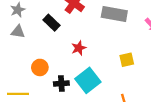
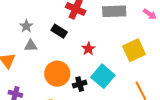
yellow square: (127, 60) -> (134, 50), size x1.6
orange circle: (40, 67) -> (57, 74), size x1.6

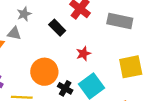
gray triangle: (31, 46) -> (14, 33), moved
black cross: (80, 84) -> (65, 88), turned 32

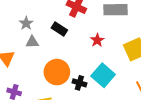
gray triangle: (14, 33) -> (32, 42), moved
red star: (83, 54) -> (97, 40), moved

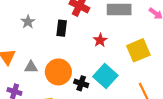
black rectangle: (59, 29) -> (62, 28), turned 63
gray triangle: (32, 42) -> (31, 67), moved

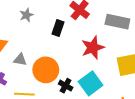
red star: (100, 40) -> (93, 48), size x1.6

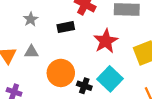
black rectangle: (58, 28) -> (66, 27), turned 70
gray triangle: (20, 60) -> (31, 52), moved

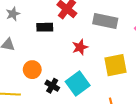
red star: (106, 41) -> (80, 47), size x0.7
orange circle: (61, 73) -> (32, 70), size x0.7

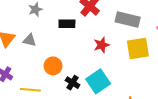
yellow square: (115, 65) -> (138, 48), moved

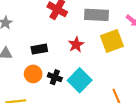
black rectangle: (67, 24) -> (39, 49), moved
black cross: (73, 83) -> (55, 77), moved

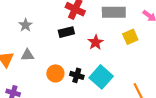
yellow square: (112, 41) -> (130, 37), size x0.7
black rectangle: (39, 49) -> (66, 32), moved

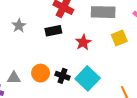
gray star: (25, 25) -> (19, 26), moved
gray triangle: (27, 55) -> (14, 78), moved

